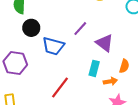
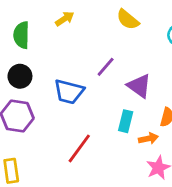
black circle: (31, 28) -> (20, 76), moved

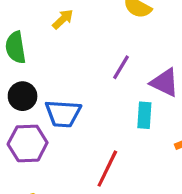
blue trapezoid: (69, 92) -> (63, 114), moved
cyan rectangle: (126, 121) -> (144, 115), moved

